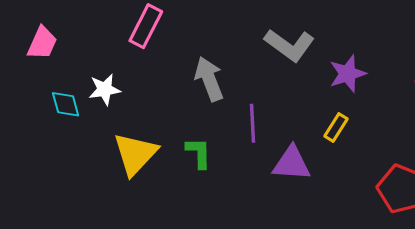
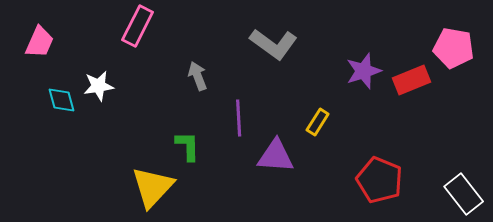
purple star: (348, 74) -> (364, 71), moved
gray arrow: (209, 79) -> (198, 76), size x0.7
yellow triangle: (135, 154) -> (153, 187), moved

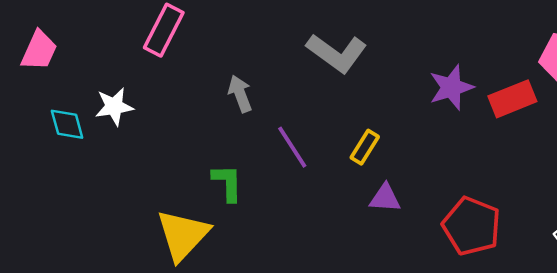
purple line: (239, 118) -> (292, 147), turned -30
yellow rectangle: (318, 122) -> (365, 147), moved
purple triangle: (276, 156) -> (385, 198), moved, size x0.7

